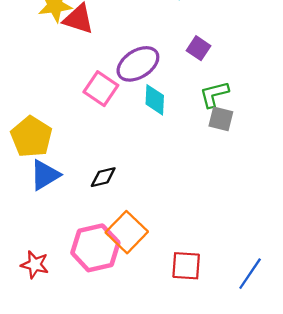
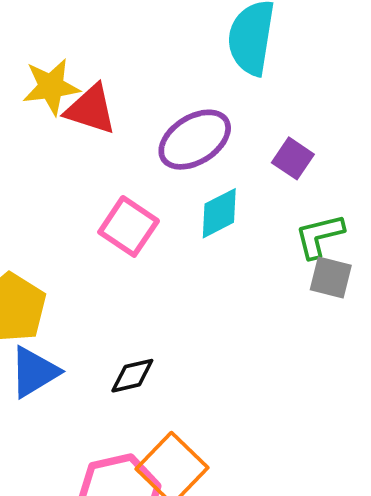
purple ellipse: (138, 64) -> (195, 140), moved
cyan diamond: (155, 100) -> (219, 213), moved, turned 60

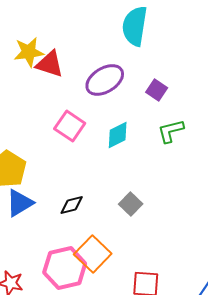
cyan diamond: (219, 213) -> (118, 135), moved
gray square: (331, 277) -> (131, 204), moved, turned 30

